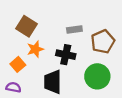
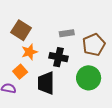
orange square: (18, 64) -> (20, 72), moved

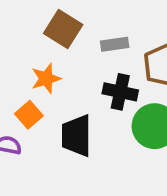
brown square: (21, 30) -> (63, 29), moved
black cross: (58, 57) -> (120, 92), moved

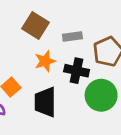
orange star: (46, 79) -> (45, 61), moved

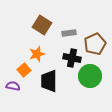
orange star: (45, 61) -> (37, 54), moved

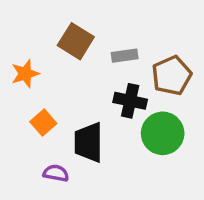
orange star: (37, 54) -> (25, 74), moved
purple semicircle: (13, 86) -> (56, 173), moved

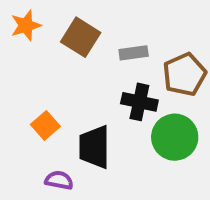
orange star: (25, 74) -> (26, 25), moved

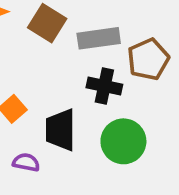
gray rectangle: (134, 53) -> (99, 38), size x1.5
green circle: (175, 137) -> (123, 141), moved

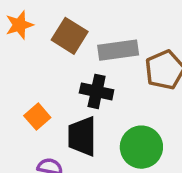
black cross: (104, 86) -> (97, 91), moved

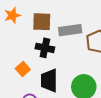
brown square: (70, 36) -> (42, 22), turned -30
black cross: (97, 91) -> (45, 48), moved

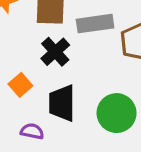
black cross: (45, 48) -> (55, 52), turned 36

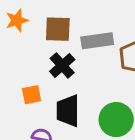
orange square: (20, 85) -> (32, 95), turned 30

